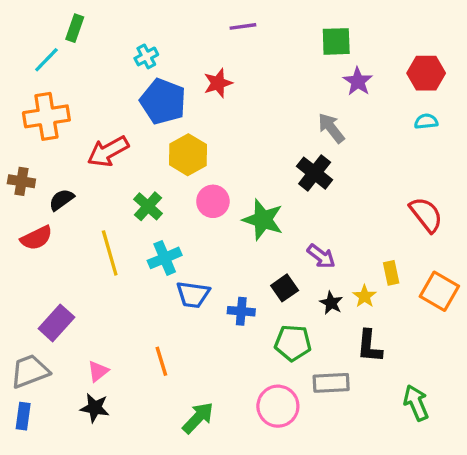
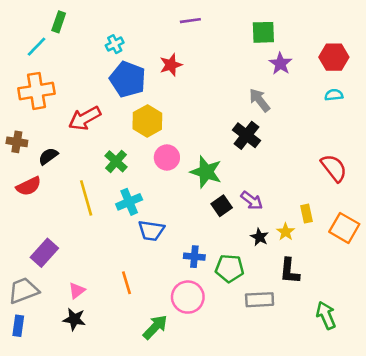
black square: (285, 288) -> (222, 206), moved
blue cross: (241, 311) -> (194, 257), moved
pink circle: (278, 406) -> (188, 297), moved

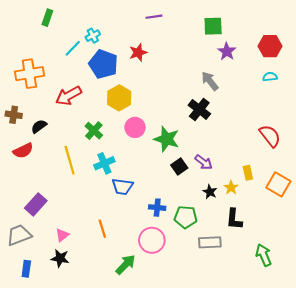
cyan line: (36, 47) -> (73, 48), moved
blue rectangle: (18, 326) -> (26, 269), moved

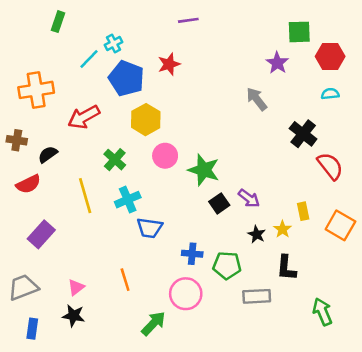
green square: (213, 26) -> (299, 32), moved
black cross: (199, 109) -> (303, 134), moved
purple rectangle: (36, 204) -> (41, 234), moved

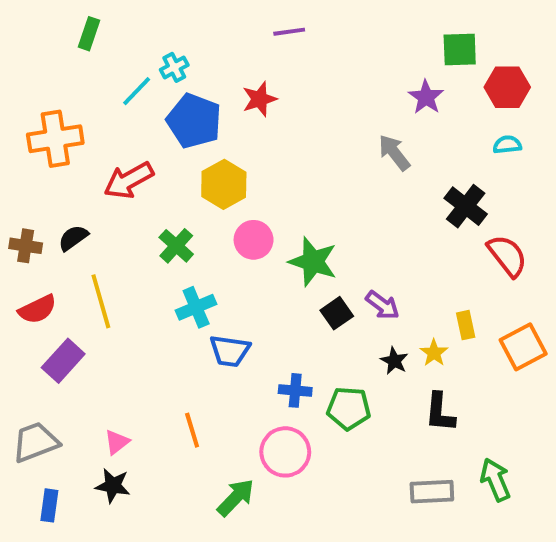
brown cross: (17, 140) -> (26, 246), moved
red semicircle: (28, 184) -> (37, 309), moved
yellow line: (85, 196) -> (101, 301), moved
orange square: (340, 225) -> (523, 347), turned 32
gray rectangle: (257, 296) -> (432, 492), moved

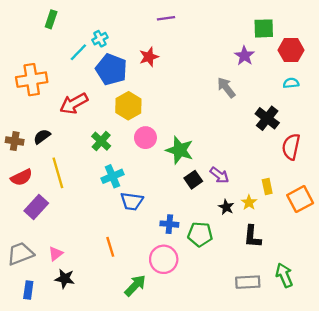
red semicircle: (507, 256) -> (291, 147), turned -130
pink triangle: (117, 442) -> (56, 254), moved

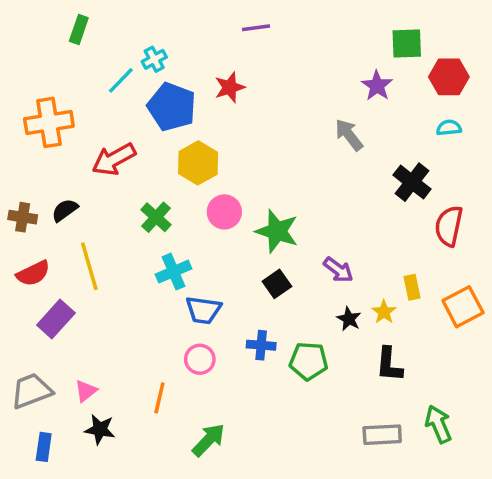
black square: (193, 180) -> (277, 284), moved
orange line: (110, 247) -> (159, 398), moved, turned 30
pink circle: (164, 259) -> (200, 359), moved, size x0.7

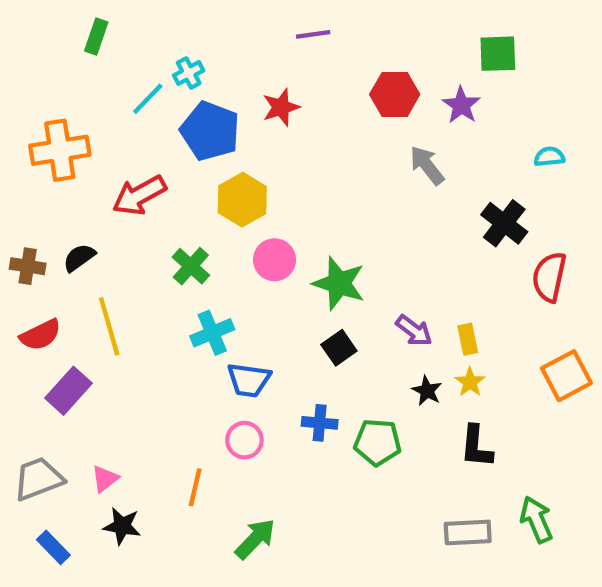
red hexagon: (449, 77) -> (395, 94), moved
yellow rectangle: (412, 287) -> (468, 339), moved
blue rectangle: (44, 447) -> (53, 547), turned -52

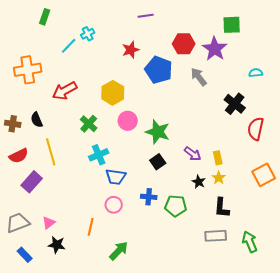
purple star: (461, 105) -> (215, 49), size x1.4
blue pentagon: (210, 131) -> (159, 70), moved
black semicircle: (79, 258) -> (37, 120), turned -77
gray rectangle: (468, 532) -> (216, 236), moved

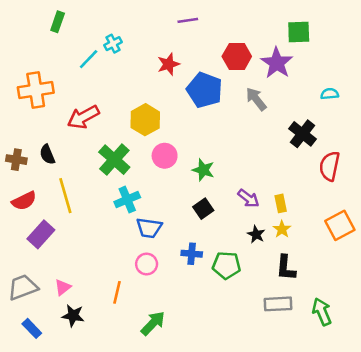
green cross: (89, 124) -> (114, 160), size x1.4
green star: (158, 132) -> (203, 170), size x0.7

